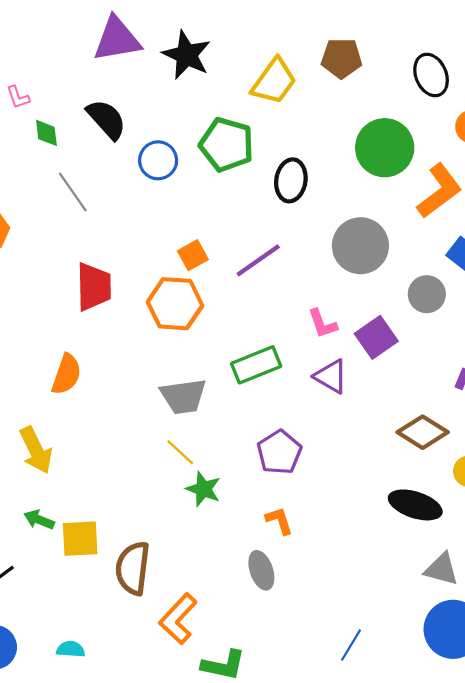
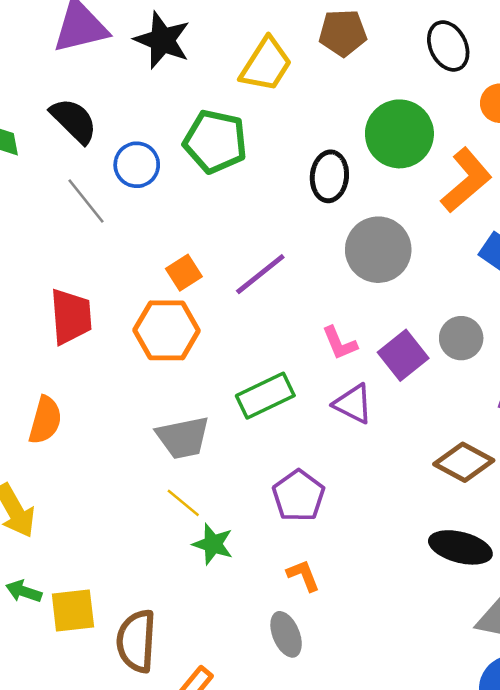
black ellipse: (291, 180) -> (329, 176), moved
gray line: (73, 192) -> (86, 201), moved
gray circle: (427, 294) -> (461, 338), moved

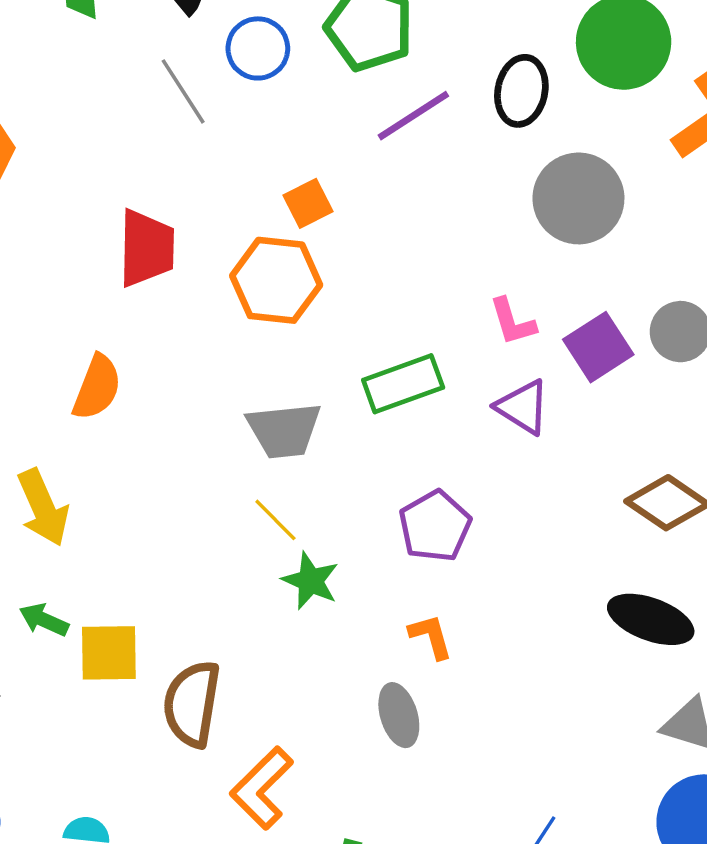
purple line: (260, 274) -> (413, 116), moved

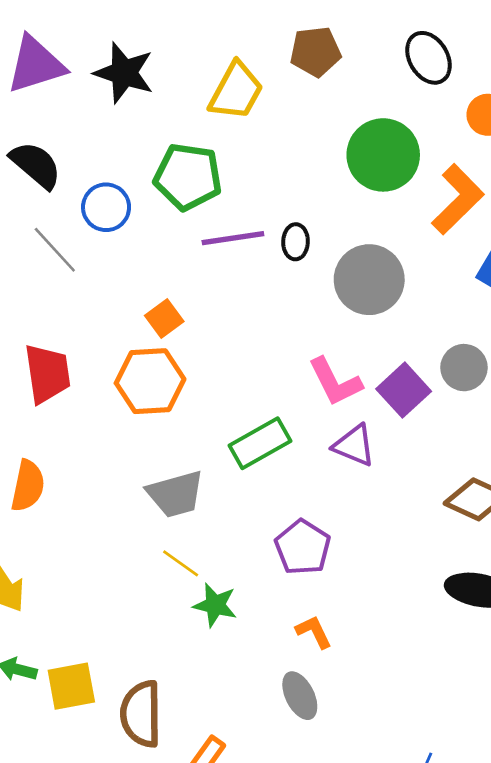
black ellipse: (521, 91) -> (296, 242), moved, size x0.7
purple line: (413, 116) -> (233, 238), turned 34
pink L-shape: (513, 322) -> (335, 382), size x1.4

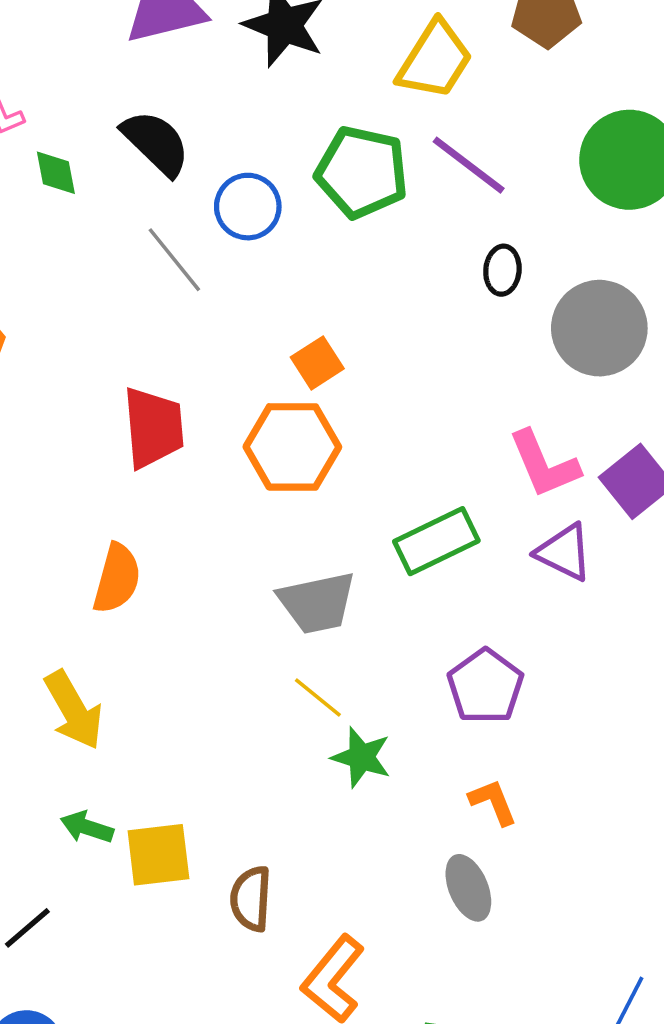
purple line: (233, 238) -> (469, 165), moved, turned 42
brown semicircle: (141, 714) -> (251, 899), size x0.7

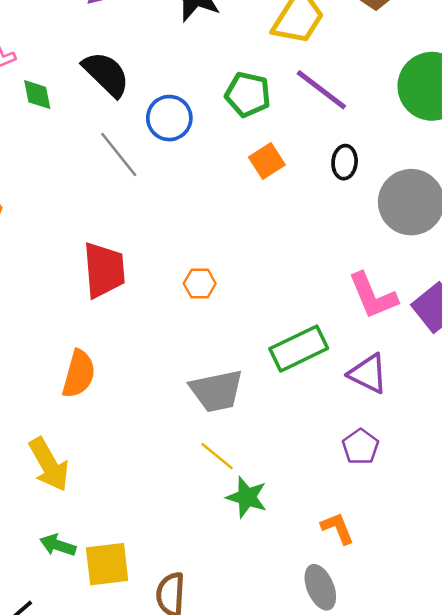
green pentagon: (362, 172) -> (248, 94), size x0.7
orange square: (317, 363) -> (267, 161), moved
orange hexagon: (292, 447) -> (200, 284), size x0.5
purple triangle: (564, 552) -> (368, 374), moved
purple pentagon: (485, 686) -> (360, 447), moved, size x0.7

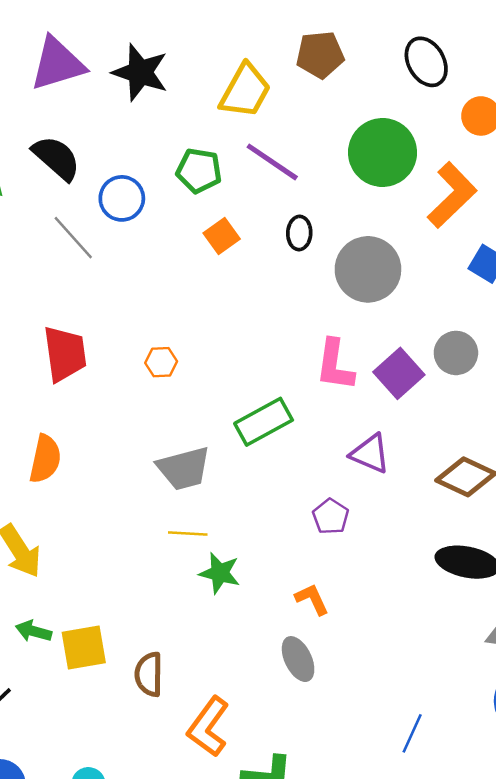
pink L-shape: (373, 296) -> (335, 365), turned 34
purple triangle: (368, 374) -> (370, 454), moved
yellow line: (217, 456) -> (188, 534), turned -33

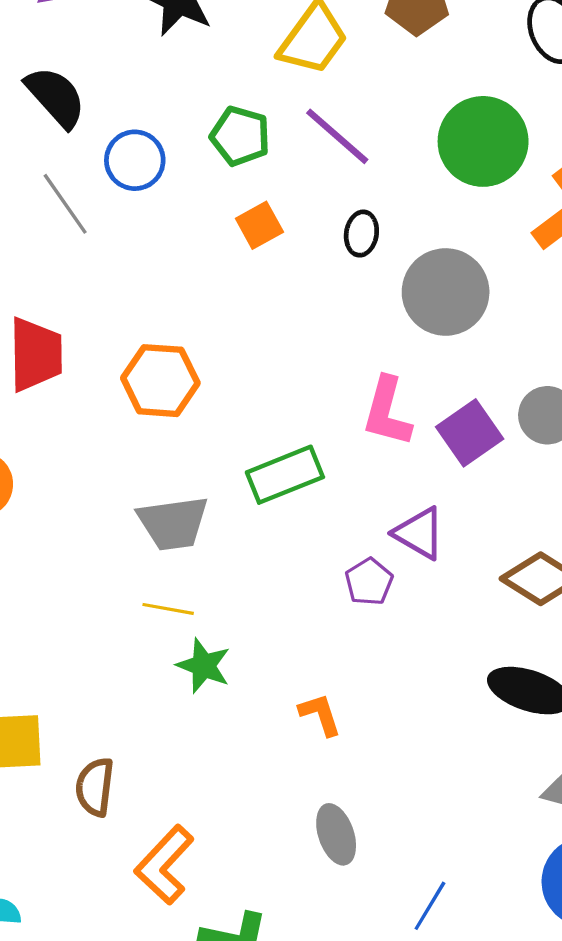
orange hexagon: (161, 362) -> (160, 381), size x1.8
purple pentagon: (331, 516) -> (369, 582), moved
gray ellipse: (298, 659) -> (336, 834), moved

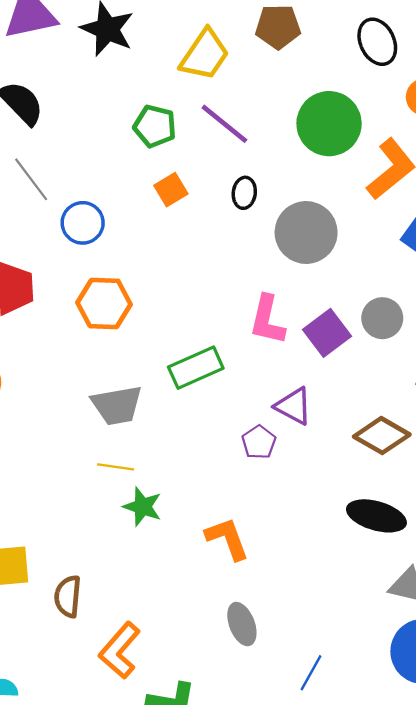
blue circle: (135, 160) -> (83, 223), moved
orange L-shape: (320, 714) -> (227, 539), size x1.4

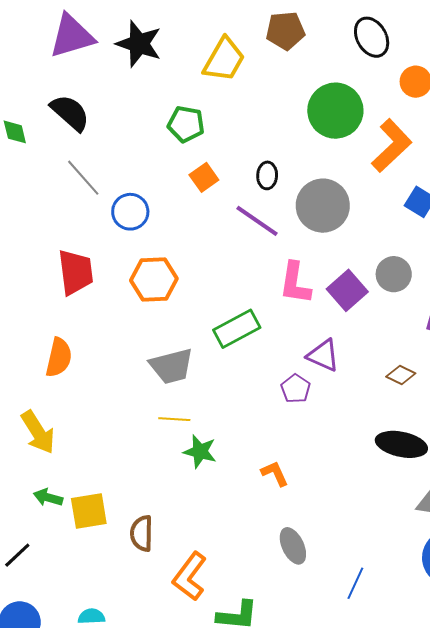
purple line: (224, 124) -> (257, 221), moved
brown diamond: (382, 436) -> (401, 375), size x0.6
orange L-shape: (227, 539) -> (275, 473), size x0.7

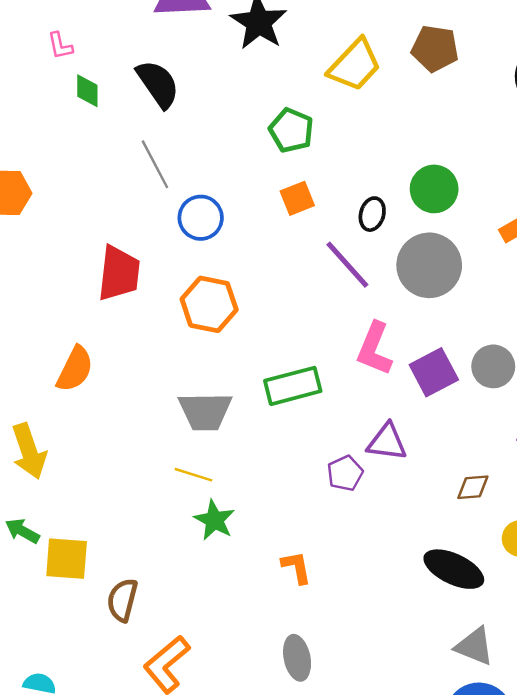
green circle: (335, 111) -> (434, 189), moved, size x0.7
purple triangle: (323, 355) -> (387, 442), turned -30
brown diamond: (401, 375) -> (473, 487), turned -44

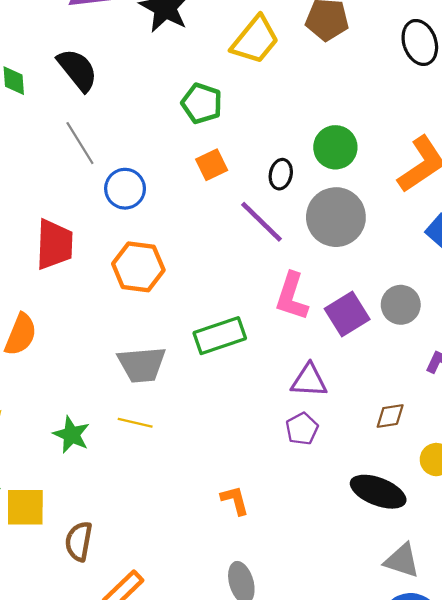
purple pentagon: (345, 473) -> (302, 429), moved
green star: (214, 520) -> (71, 435), moved

